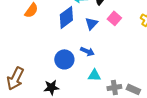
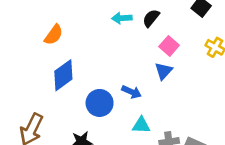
blue diamond: (66, 17) -> (63, 75), moved
blue triangle: (91, 23) -> (164, 71), moved

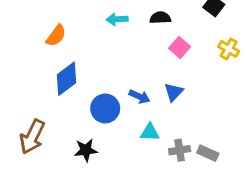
cyan arrow: (122, 18) -> (117, 19), moved
black semicircle: (151, 18) -> (160, 18), turned 48
blue triangle: (164, 71) -> (174, 92), moved

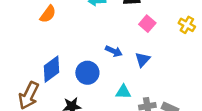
blue diamond: (67, 79) -> (51, 69), moved
blue arrow: (139, 97) -> (114, 51), moved

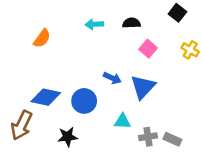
blue triangle: (143, 60) -> (143, 87), size x1.5
blue diamond: (51, 69) -> (46, 97), turned 48

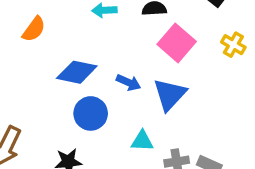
pink square: (148, 49) -> (177, 43), size x1.5
blue diamond: (46, 97) -> (77, 72), moved

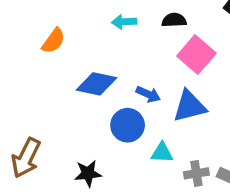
blue triangle: (170, 95) -> (190, 106), turned 33
blue circle: (91, 113) -> (128, 125), moved

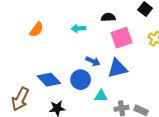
cyan arrow: (124, 22) -> (79, 28), moved
pink square: (196, 55) -> (122, 38), turned 30
blue diamond: (97, 84) -> (49, 80), moved, turned 35

